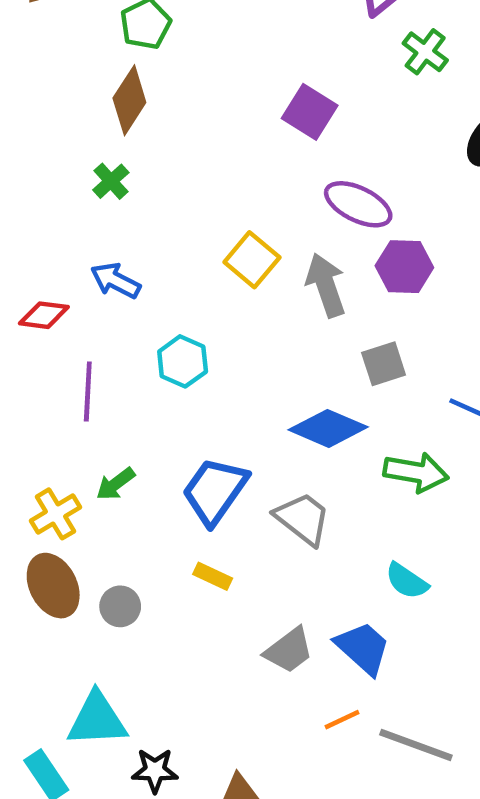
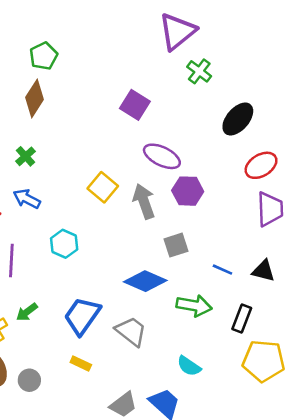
green cross: (111, 181) -> (26, 156), moved

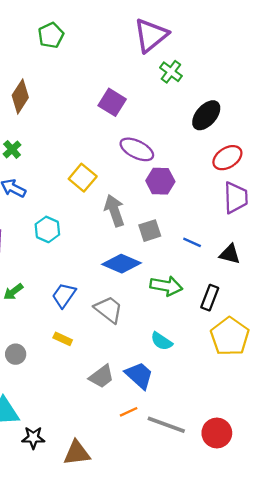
green pentagon: (44, 56) -> (51, 35), moved
gray arrow: (144, 201) -> (114, 211), moved
blue line: (222, 270) -> (192, 242), moved
blue trapezoid: (82, 316) -> (64, 295), size x0.7
yellow pentagon: (264, 361) -> (230, 336), turned 30

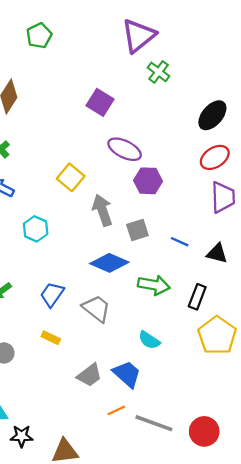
black ellipse: (206, 115) -> (212, 115), moved

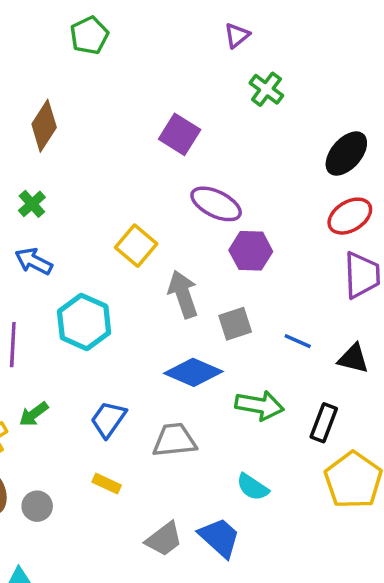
purple triangle: (139, 36) -> (237, 35), size x0.5
cyan hexagon: (36, 229) -> (84, 322), size x1.4
gray trapezoid: (96, 308) -> (174, 440), turned -44

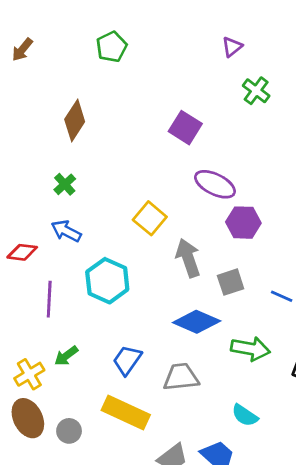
yellow rectangle: (107, 484) -> (126, 412), size x2.0

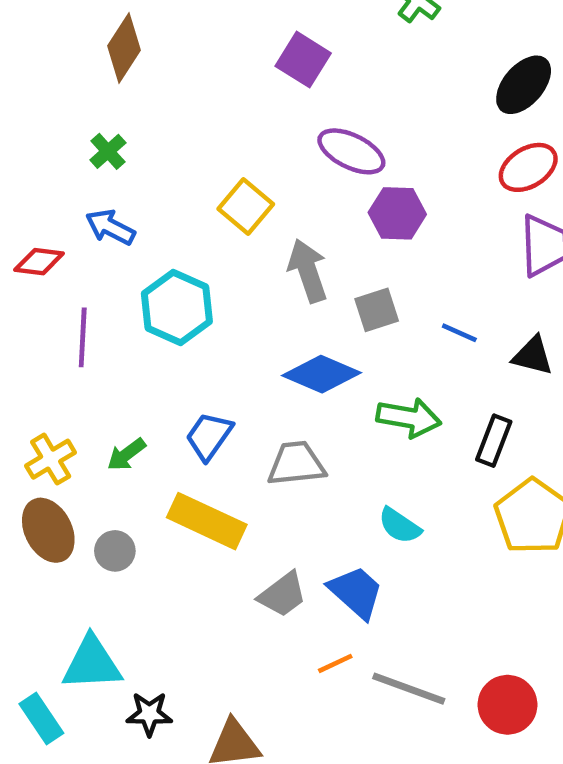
green arrow: (66, 356) -> (126, 454), moved

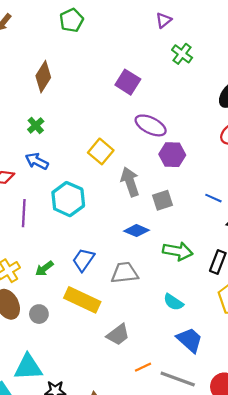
blue line: (459, 333) -> (213, 198), moved
blue diamond: (322, 374) -> (136, 231), size x0.7
blue trapezoid: (356, 592) -> (190, 340), moved

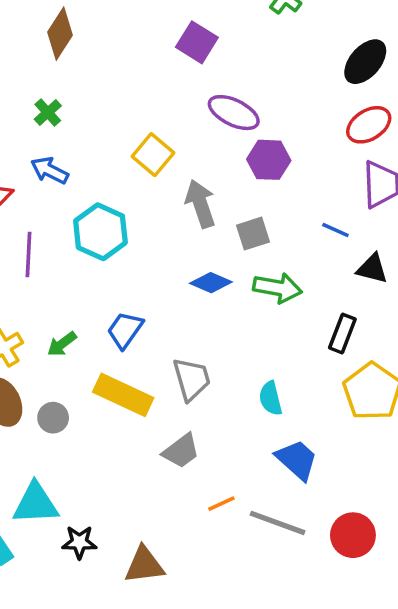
green arrow: (178, 251) -> (278, 288), moved
gray trapezoid: (125, 273) -> (192, 379), moved, turned 80
cyan semicircle: (173, 302) -> (271, 398), turned 42

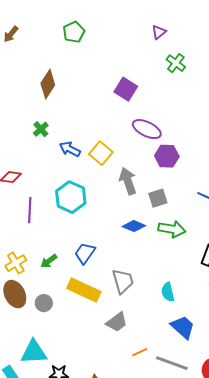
blue arrow: (50, 170) -> (70, 149), moved

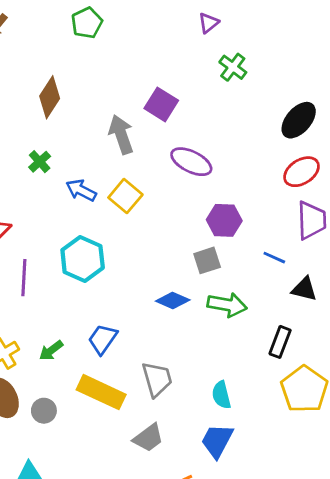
purple hexagon: (167, 156) -> (224, 220), moved
gray arrow: (128, 181) -> (121, 134), moved
blue trapezoid: (183, 327) -> (217, 441), moved, turned -104

